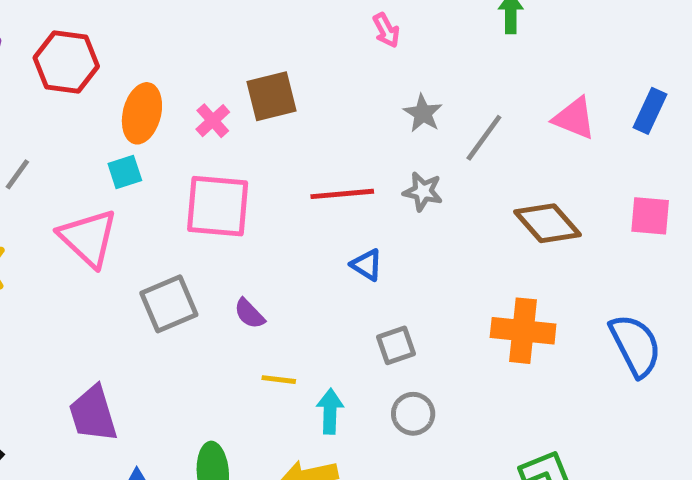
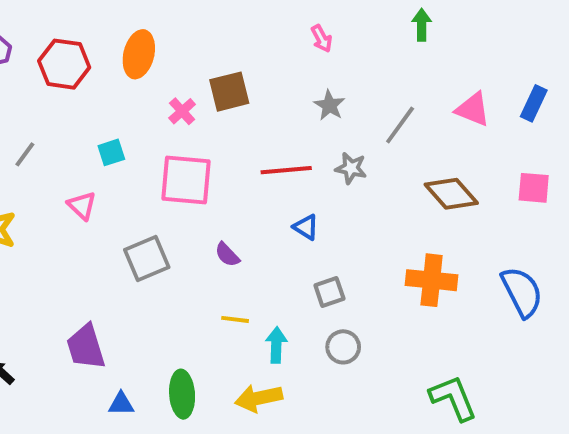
orange ellipse: (142, 113) -> (139, 54), moved
gray star: (423, 113) -> (329, 105), moved
pink triangle: (88, 238) -> (82, 206), size x0.6
purple semicircle: (249, 314) -> (227, 255), moved

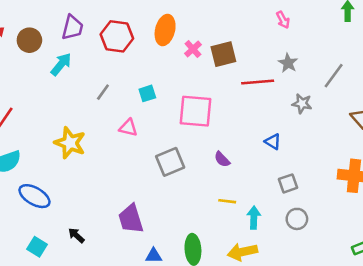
pink cross: (182, 111) -> (193, 49), moved
gray line: (25, 154) -> (103, 92), moved
red line: (286, 170) -> (258, 82), moved
pink triangle: (82, 206) -> (128, 128), turned -30

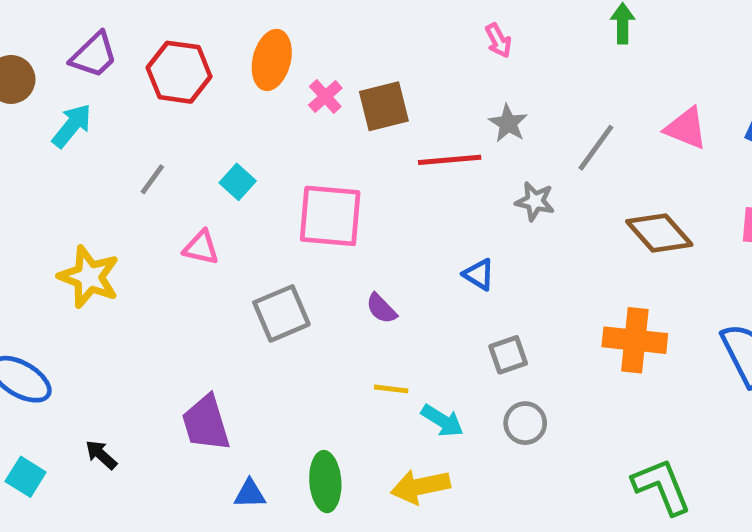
purple trapezoid: (73, 27) -> (94, 55), turned 32
cyan square: (147, 93) -> (238, 182), turned -30
cyan arrow: (254, 218) -> (442, 421), turned 120

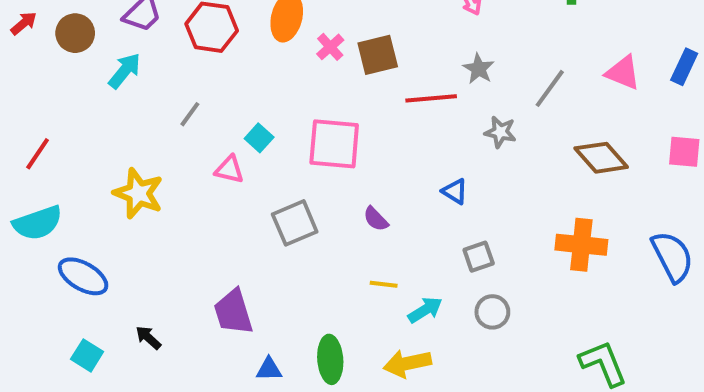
cyan square: (238, 182) -> (259, 138), moved
cyan arrow: (442, 421) -> (425, 310), turned -64

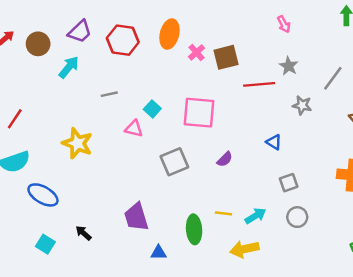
gray line: (190, 114) -> (109, 94), turned 42
purple semicircle: (376, 219) -> (225, 159), turned -91
yellow line: (384, 284) -> (224, 213), moved
green ellipse: (330, 359) -> (194, 229), moved

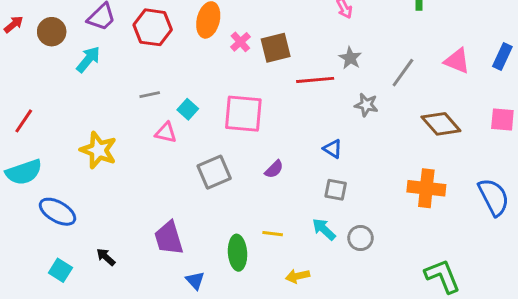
gray line: (109, 94) -> (150, 95), moved
gray square: (289, 183) -> (336, 190), moved, turned 30
cyan arrow: (255, 216) -> (324, 229), moved, turned -105
yellow arrow: (244, 249) -> (298, 276), size x0.7
blue triangle: (158, 253) -> (195, 280), turned 49

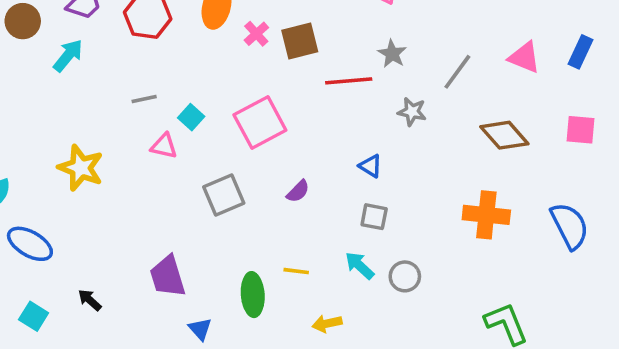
pink square: (243, 114) -> (260, 123), turned -33

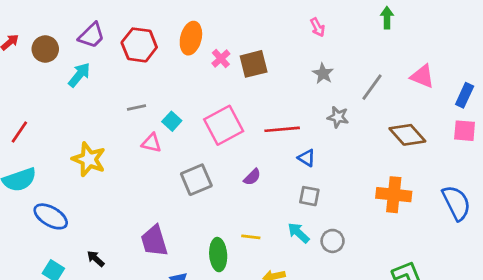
blue rectangle: (580, 52) -> (465, 95), moved
red line: (349, 81) -> (282, 129), moved

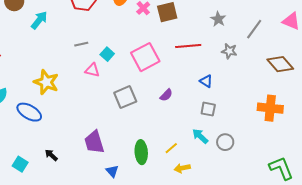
red line: (282, 129) -> (188, 46), moved
blue ellipse: (51, 216) -> (29, 112), moved
yellow line: (251, 237) -> (171, 148), moved, turned -48

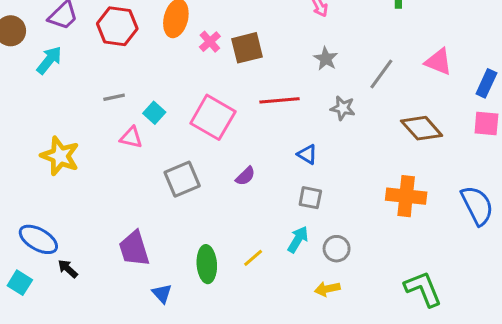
pink square: (145, 57) -> (213, 117), turned -32
blue ellipse: (29, 112) -> (38, 239), moved
cyan arrow: (200, 136) -> (298, 239), turned 78
yellow arrow: (182, 168) -> (327, 289), moved

